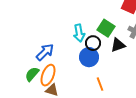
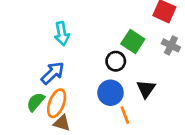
cyan arrow: (79, 33) -> (62, 34), moved
black triangle: (118, 45) -> (146, 89), moved, turned -35
blue circle: (89, 57) -> (110, 93), moved

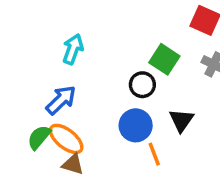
cyan arrow: (62, 34) -> (73, 49), turned -150
orange ellipse: (57, 103) -> (66, 139), turned -72

